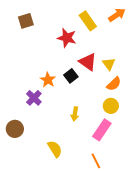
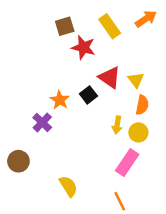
brown square: (26, 21) -> (65, 26), moved
orange semicircle: (114, 84) -> (142, 105), turned -35
yellow arrow: (75, 114) -> (117, 125), moved

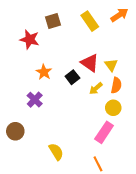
red star: (83, 47) -> (30, 39), moved
orange star: (60, 100) -> (44, 72), moved
yellow arrow: (117, 125) -> (96, 88), moved, turned 40

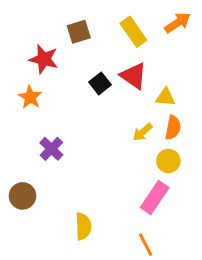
red triangle: (90, 63) -> (133, 76), moved
yellow triangle: (111, 65) -> (165, 97), turned -48
orange star: (44, 72) -> (30, 97), moved
black square: (72, 77) -> (100, 83), moved
yellow semicircle: (56, 152) -> (83, 226), turned 30

